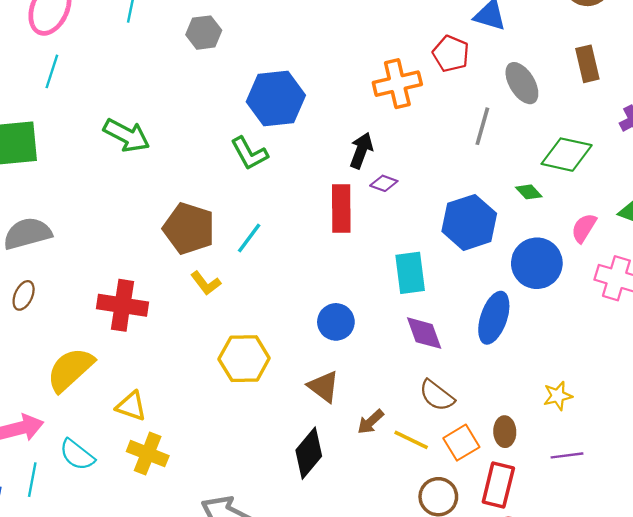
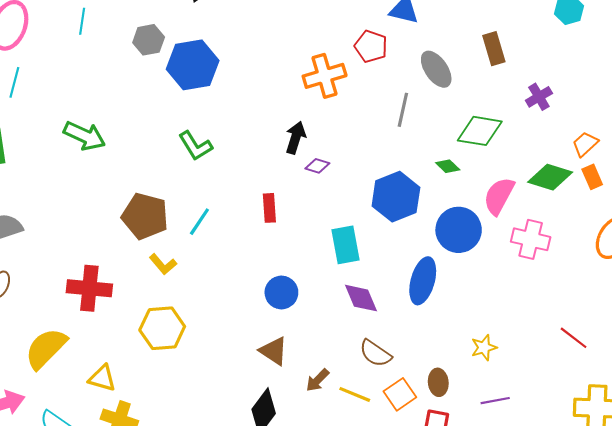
blue hexagon: (276, 98) -> (193, 65), moved
red rectangle: (341, 208) -> (269, 208), moved, size x0.7
pink semicircle: (584, 228) -> (499, 196), size x1.4
yellow hexagon: (244, 359) -> (162, 328), moved

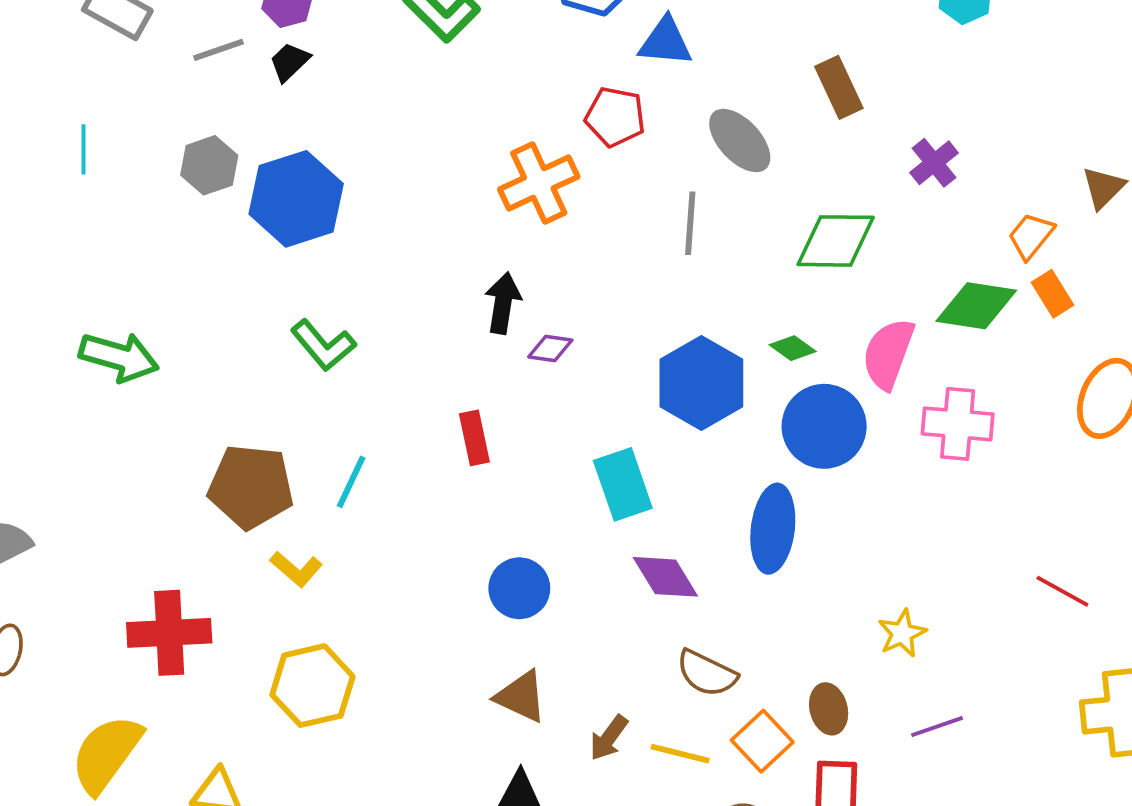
green diamond: (448, 166) -> (793, 348), moved

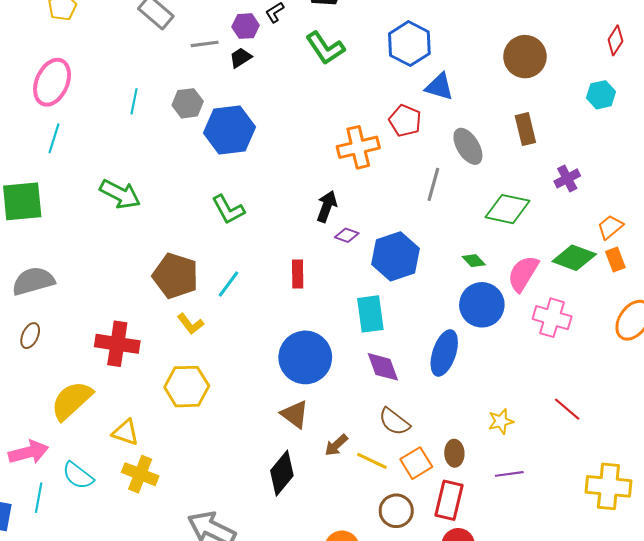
cyan line: (84, 149) -> (134, 101), moved
blue hexagon: (701, 383) -> (395, 256), moved
blue circle: (519, 588) -> (305, 357), size x1.6
red line: (1062, 591) -> (567, 409), moved

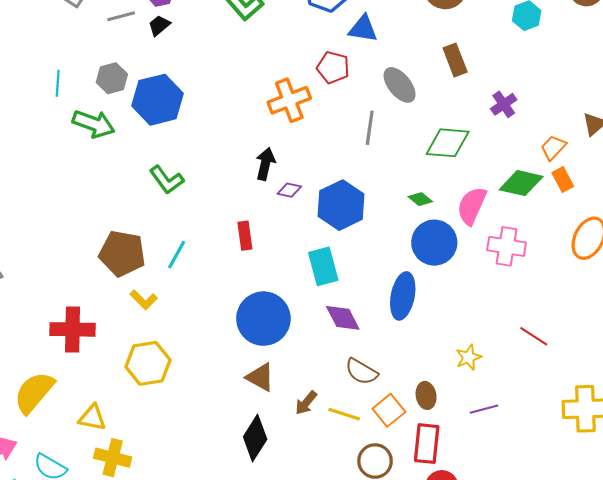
green arrow: (120, 194) -> (94, 124), moved

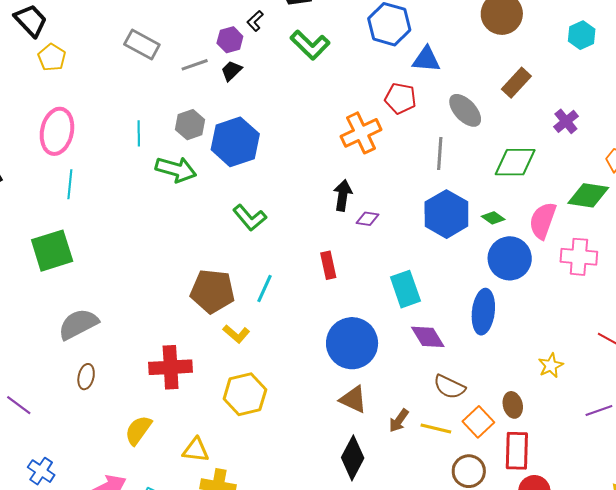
brown rectangle: (455, 60) -> (516, 83), turned 68
blue hexagon: (341, 205) -> (446, 214), moved
yellow semicircle: (34, 392) -> (138, 430), size x0.7
purple line: (484, 409) -> (599, 411), moved

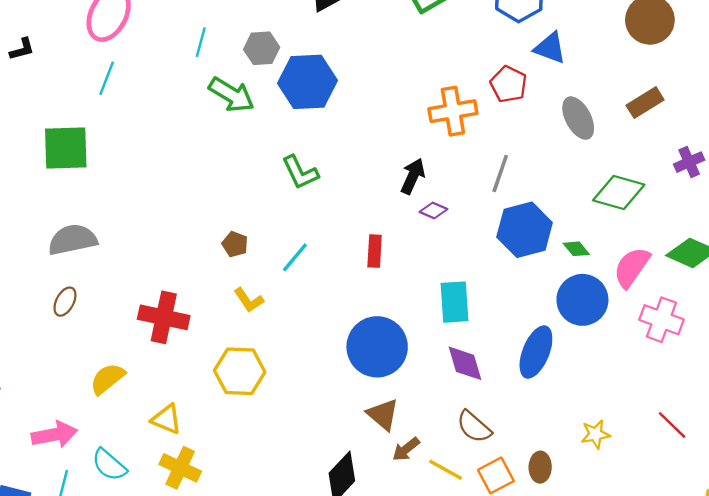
gray line: (440, 153) -> (500, 173), moved
brown pentagon: (212, 291) -> (235, 244), size x0.5
brown triangle: (353, 399) -> (383, 414), moved

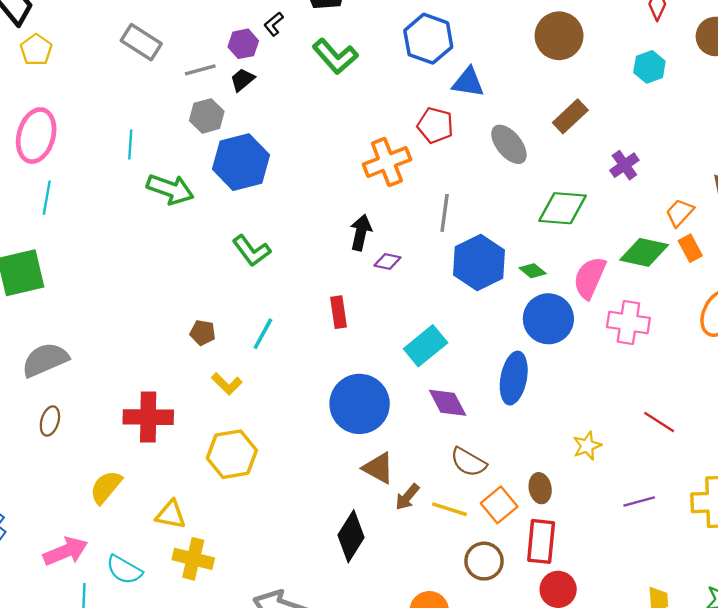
gray hexagon: (262, 48) -> (207, 116), moved
cyan rectangle: (455, 302) -> (426, 346), turned 66

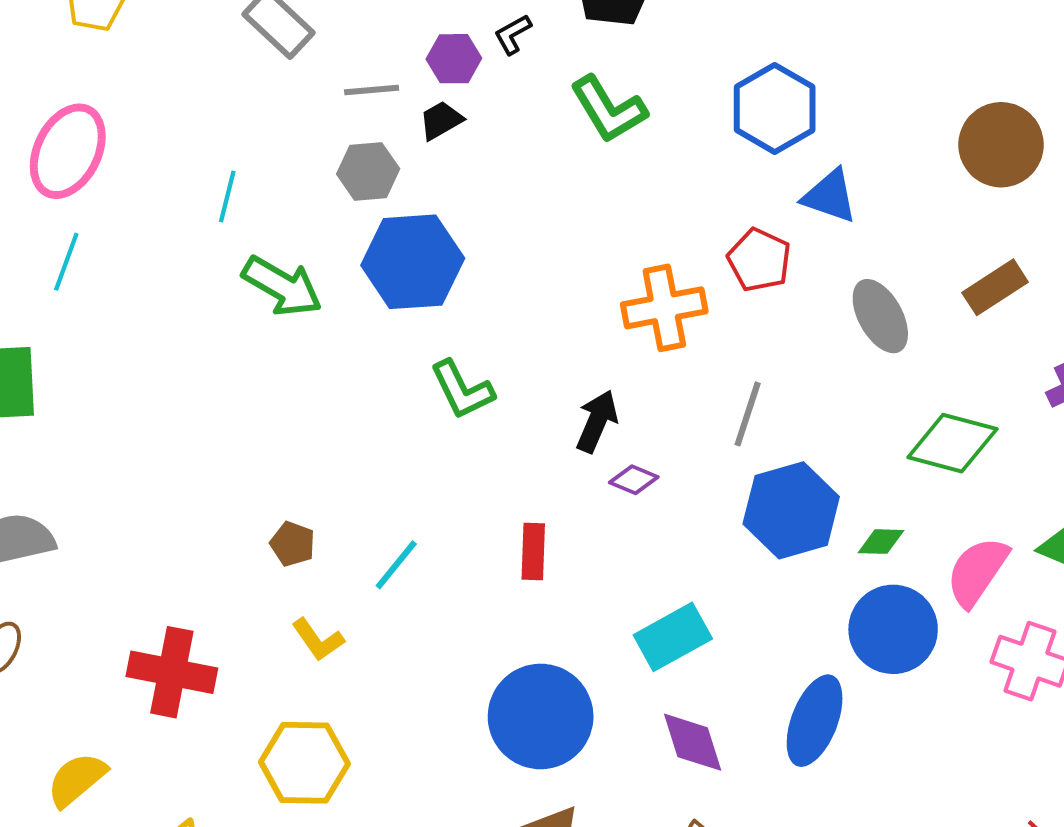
green L-shape: (252, 251) -> (462, 390), moved
green diamond: (533, 271) -> (881, 542), turned -48

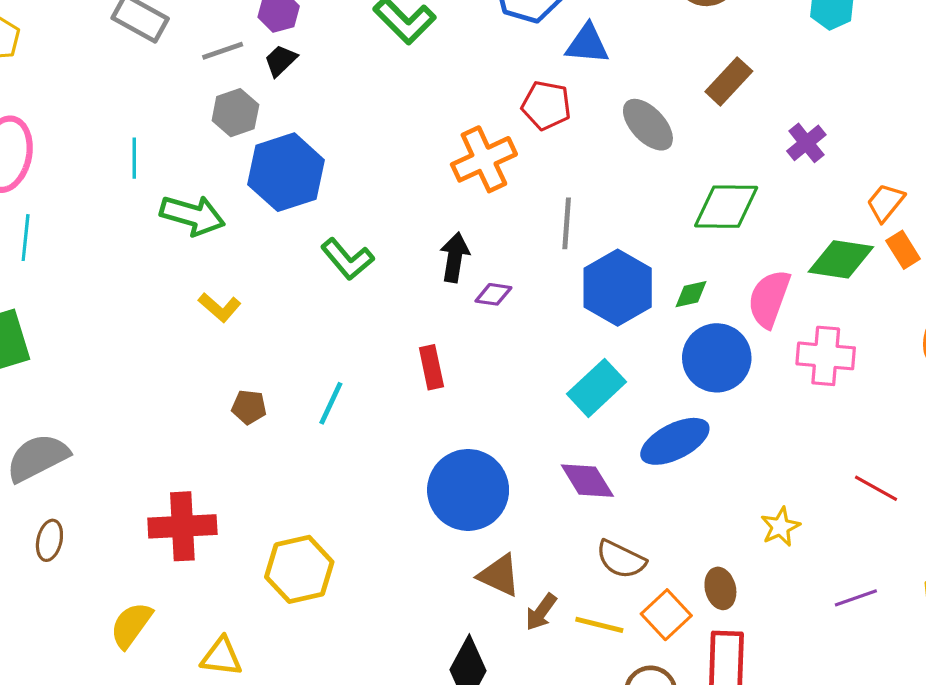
cyan rectangle: (673, 637) -> (597, 388), moved
yellow L-shape: (318, 640) -> (220, 307), moved
blue ellipse: (815, 721) -> (675, 441), turned 56

